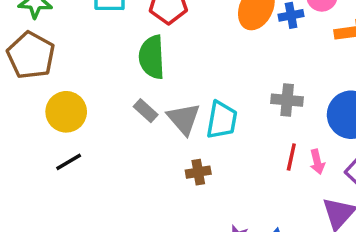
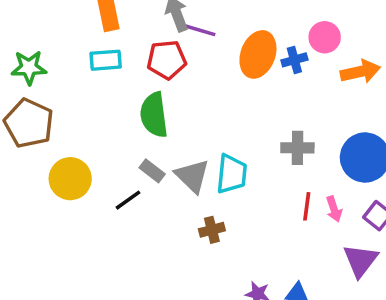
black line: (69, 162) -> (128, 200), moved

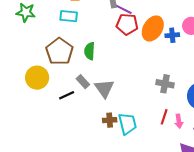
red pentagon: (167, 60) -> (127, 24), moved
green semicircle: (154, 115) -> (90, 51), size x0.7
brown pentagon: (29, 123) -> (59, 51), moved
cyan trapezoid: (232, 174) -> (127, 124), moved, turned -30

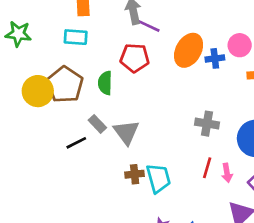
red pentagon: (127, 24) -> (135, 58), moved
yellow circle: (37, 78) -> (38, 91), moved

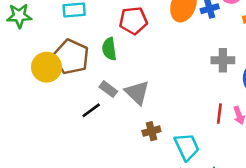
gray cross: (207, 124) -> (223, 60), moved
cyan trapezoid: (158, 178) -> (187, 147), moved

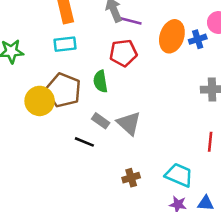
black line: (91, 110) -> (84, 142), turned 60
brown cross: (151, 131) -> (131, 178), moved
cyan trapezoid: (187, 147) -> (179, 175), turned -40

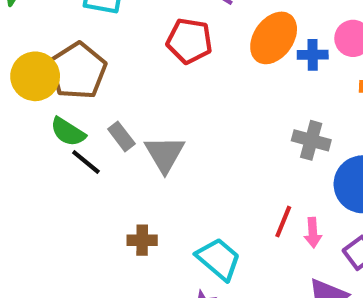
green semicircle: (100, 81) -> (68, 132), moved, turned -65

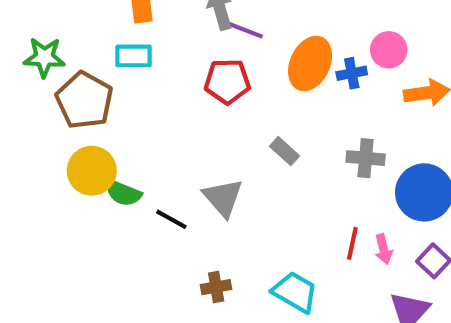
brown pentagon: (78, 71) -> (84, 100), moved
yellow circle: (35, 76) -> (92, 171), moved
gray rectangle: (121, 136) -> (284, 151), moved
black line: (86, 162) -> (171, 219), moved

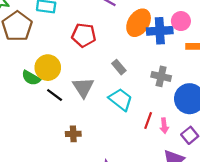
blue cross: (352, 73) -> (160, 31), size x1.6
red pentagon: (227, 81) -> (84, 35), moved
yellow circle: (92, 171) -> (48, 68), moved
cyan trapezoid: (295, 292) -> (121, 99), moved

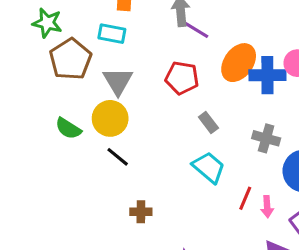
red pentagon: (84, 35) -> (182, 78), moved
green semicircle: (31, 78) -> (68, 128), moved
gray triangle: (83, 87) -> (118, 81), moved

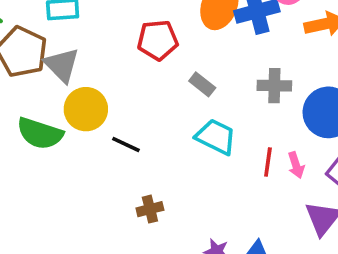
gray triangle: (118, 81) -> (62, 65), moved
green semicircle: (68, 128) -> (40, 133), size x1.4
black line: (118, 157) -> (126, 145), moved

